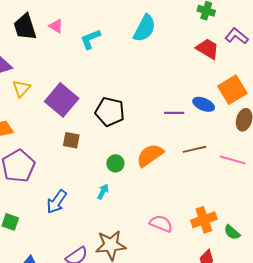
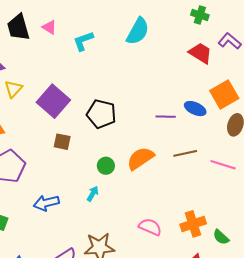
blue arrow: (57, 202) -> (46, 203), turned 40

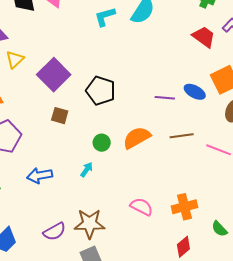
cyan L-shape: (83, 41) -> (105, 17), moved
green semicircle: (221, 237) -> (219, 229), moved

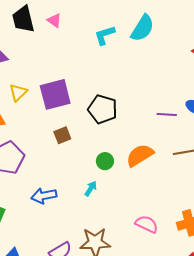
yellow triangle: (15, 59) -> (18, 92), moved
purple square: (54, 75) -> (55, 94), turned 32
brown square: (60, 116) -> (62, 135), turned -36

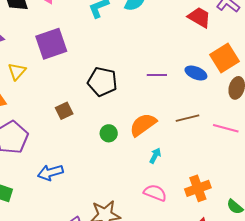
purple square: (55, 94) -> (51, 44), moved
purple line: (167, 115) -> (157, 75), moved
cyan arrow: (91, 189) -> (155, 156), moved

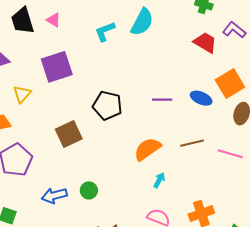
brown square: (64, 111) -> (69, 134), size x1.5
green circle: (109, 133) -> (89, 190), moved

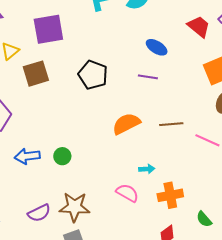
blue ellipse: (201, 98) -> (157, 47), moved
brown square: (69, 134) -> (36, 74), moved
cyan arrow: (159, 180) -> (147, 169), moved, turned 49

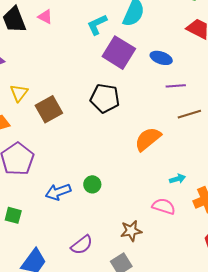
purple square: (48, 29) -> (119, 53), moved, turned -36
purple line: (148, 77) -> (176, 86), moved
brown line: (171, 124) -> (189, 114), moved
brown star: (75, 207) -> (131, 231), moved, size x0.7

